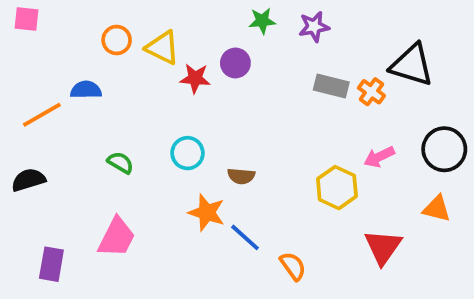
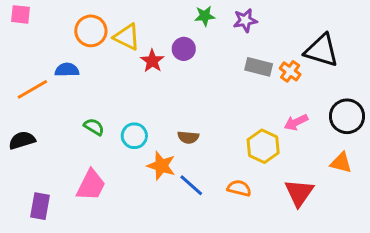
orange circle: (117, 40) -> (91, 31), size x1.4
red star: (195, 78) -> (152, 61), turned 30
cyan circle: (187, 153) -> (134, 136), moved
orange semicircle: (293, 266) -> (239, 188), moved, turned -40

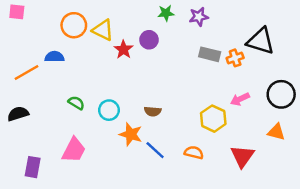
orange cross: (290, 71) -> (235, 58), turned 35

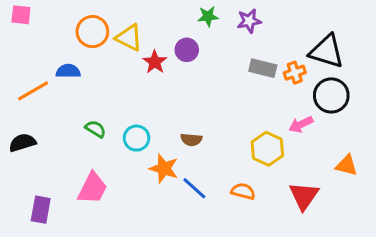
black circle: (281, 94) -> (331, 95), moved

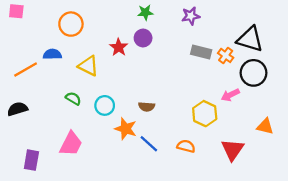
green star: (208, 16) -> (145, 12), moved
yellow triangle: (129, 38) -> (88, 66), moved
orange cross: (295, 73) -> (226, 55), turned -35

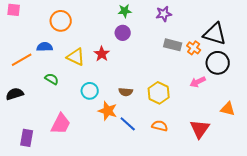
red star: (119, 47) -> (102, 54), moved
green semicircle: (73, 98) -> (52, 79), moved
yellow hexagon: (205, 114) -> (159, 93), moved

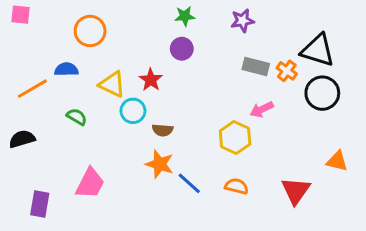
pink arrow: (198, 82) -> (262, 109), moved
cyan circle: (90, 91) -> (133, 111), moved
brown semicircle: (126, 92) -> (163, 130), moved

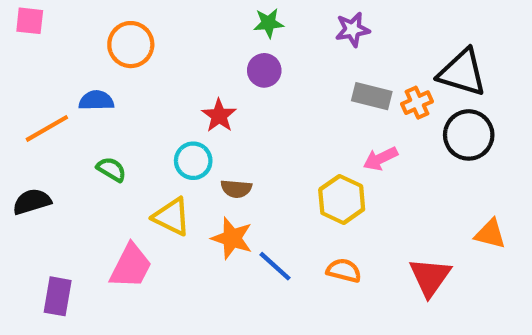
orange cross: (287, 71) -> (417, 103), turned 30
yellow triangle: (112, 84) -> (172, 217), moved

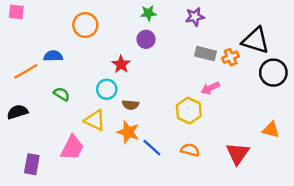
orange circle: (131, 45) -> (85, 25), moved
black circle: (469, 135) -> (273, 73), moved

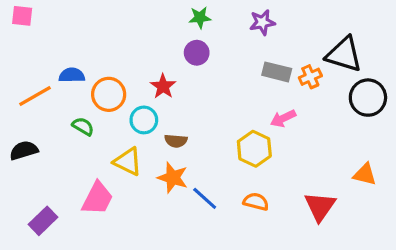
orange circle: (85, 25) -> (109, 94), moved
purple rectangle: (32, 164) -> (43, 221), turned 36

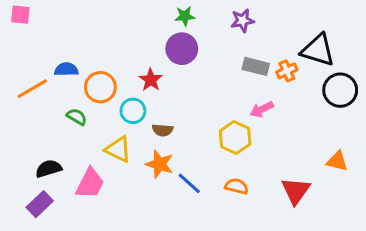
purple circle: (197, 53) -> (182, 49), size x1.4
black semicircle: (24, 150) -> (49, 169), moved

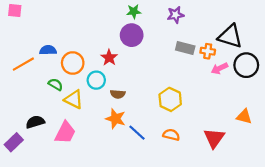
orange cross: (287, 71) -> (208, 51), turned 32
pink arrow: (262, 109) -> (219, 68), moved
yellow triangle: (118, 149) -> (74, 99), moved
purple rectangle: (40, 204) -> (14, 142), moved

